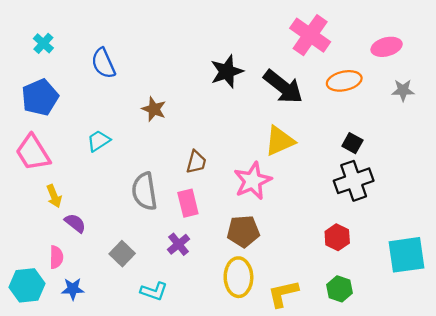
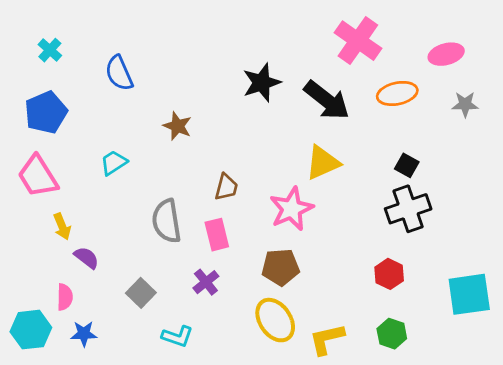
yellow ellipse: (238, 277) -> (275, 320), turned -33

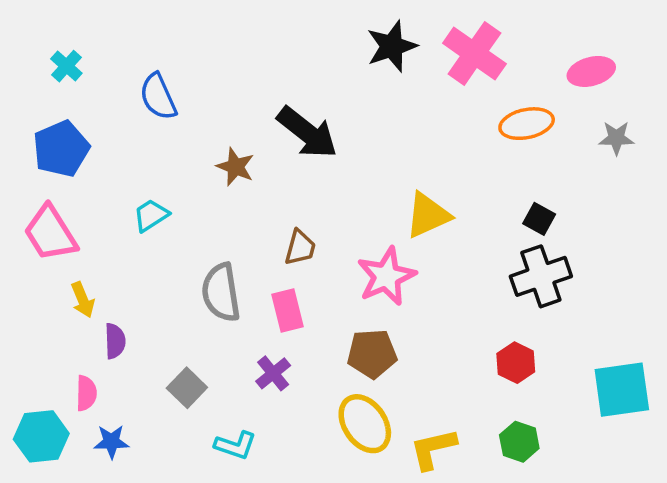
black star: (262, 83) -> (392, 46), moved
black arrow: (327, 100) -> (307, 133), moved
purple semicircle: (87, 258) -> (115, 341), turned 50

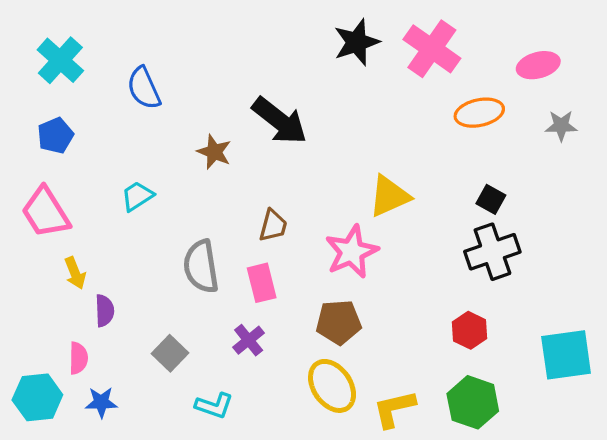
cyan cross: (66, 66) -> (60, 60), size x1.6
blue pentagon: (61, 149) -> (55, 136), size x0.7
green hexagon: (519, 442) -> (473, 402), size x1.4

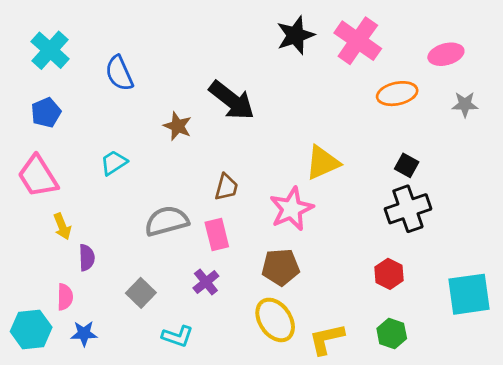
gray semicircle: (201, 266) -> (167, 221), turned 84
green hexagon: (473, 402) -> (392, 334), size x0.7

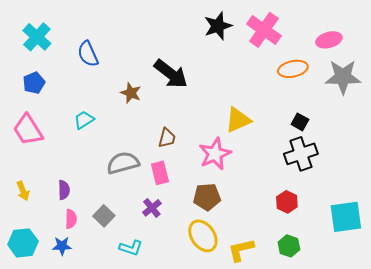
gray star: (465, 104) -> (343, 77), size x1.8
yellow arrow: (62, 226) -> (23, 191), moved
pink semicircle: (65, 297) -> (71, 219), moved

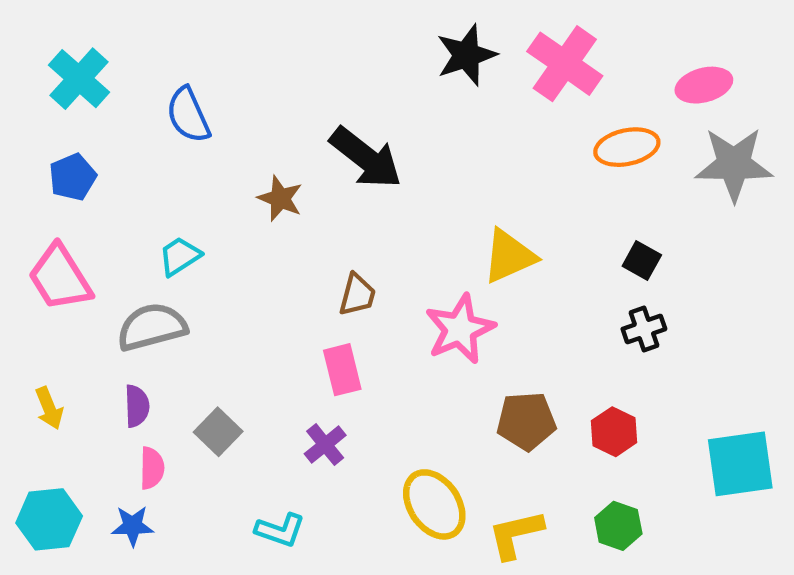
black cross: (301, 154) -> (644, 329), size x0.6
gray semicircle: (123, 163) -> (152, 327), moved
brown pentagon: (207, 197) -> (526, 421), moved
gray square: (104, 216) -> (218, 432), moved

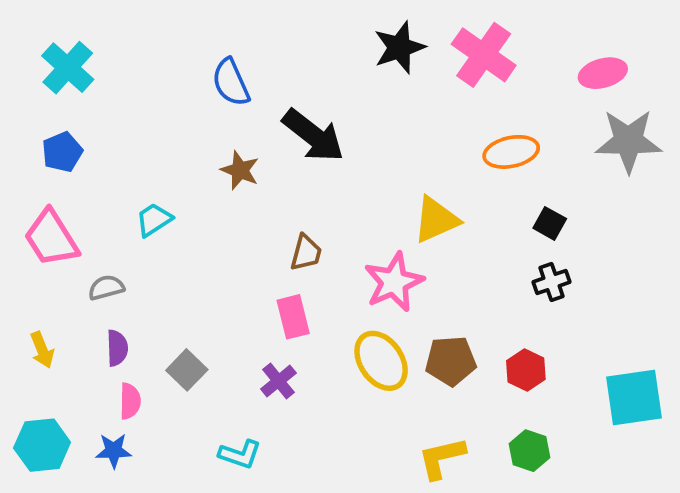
blue semicircle: (188, 115) -> (231, 82), moved
orange ellipse: (627, 147) -> (511, 152), moved
gray semicircle: (152, 327) -> (106, 288), moved, size x0.6
yellow ellipse: (434, 504) -> (381, 361), moved

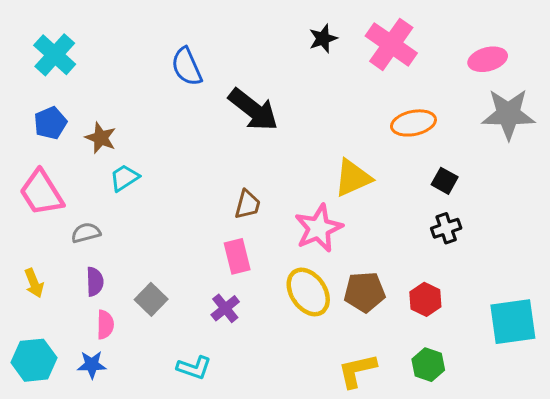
black star: (399, 47) -> (323, 38), size x0.7
brown star: (240, 170) -> (101, 138), moved

